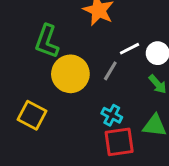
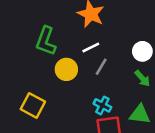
white line: (130, 49) -> (91, 47), moved
yellow circle: (70, 74) -> (66, 69), size x0.7

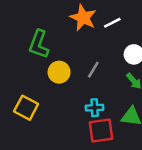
white line: (91, 47) -> (112, 23), moved
cyan cross: (102, 105) -> (95, 108), turned -30

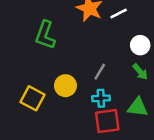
gray line: (93, 70) -> (100, 72), moved
yellow circle: (59, 72) -> (65, 86), moved

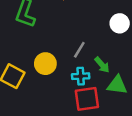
green arrow: (140, 72) -> (102, 65), moved

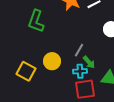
green arrow: (102, 65) -> (89, 62), moved

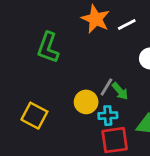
yellow circle: (52, 61) -> (86, 102), moved
green arrow: (89, 62) -> (120, 91), moved

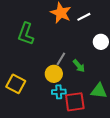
gray line: (106, 87) -> (61, 59), moved
cyan cross: (108, 116) -> (59, 92), moved

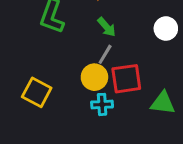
green arrow: (79, 66) -> (107, 27), moved
red square: (75, 102) -> (126, 79), moved

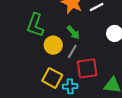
yellow circle: (94, 77) -> (53, 45), moved
yellow square: (37, 92) -> (52, 78), moved

